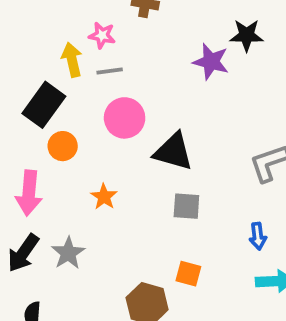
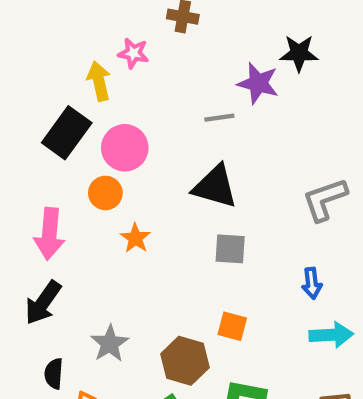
gray line: (110, 71) -> (219, 118), moved
pink circle: (125, 118) -> (125, 148), moved
orange circle: (63, 146) -> (105, 193), moved
gray star: (68, 253) -> (110, 344), moved

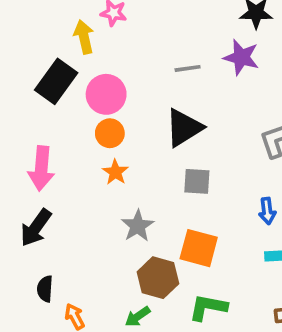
purple star: (258, 83) -> (241, 57), moved
black triangle: (215, 187) -> (184, 128), turned -48
orange circle: (105, 193) -> (110, 133), moved
orange square: (232, 326) -> (199, 248), size x1.5
gray star: (110, 344) -> (138, 226), moved

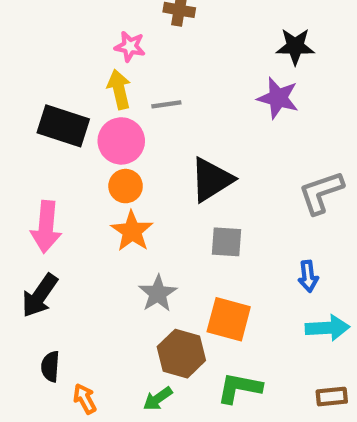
yellow arrow: (84, 37) -> (119, 89), moved
gray line: (188, 68) -> (166, 104), moved
black rectangle: (56, 81) -> (63, 126), turned 72
orange star: (115, 172) -> (132, 231), size x1.4

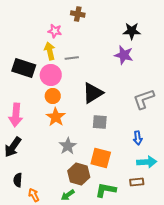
brown rectangle: (332, 397) -> (137, 182), moved

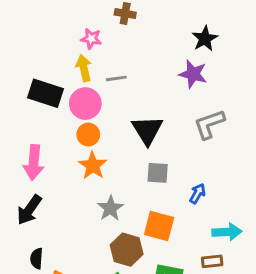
black star: (132, 31) -> (205, 39), turned -30
black triangle: (93, 93) -> (147, 130), turned -30
gray L-shape: (144, 99) -> (209, 124), moved
blue arrow: (138, 138) -> (197, 194), moved, turned -144

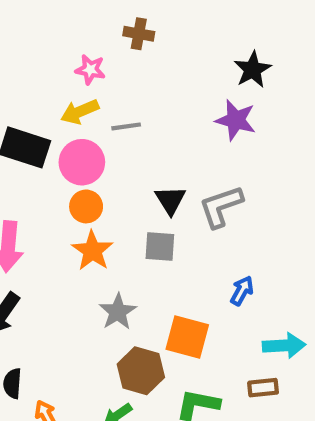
yellow arrow: (84, 68) -> (80, 112), turned -100
gray L-shape: (209, 124) -> (221, 206), moved
black triangle: (147, 130) -> (170, 200), size x0.7
gray square: (158, 173) -> (160, 246), moved

